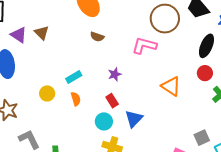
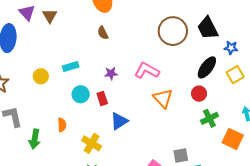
brown semicircle: (97, 37) -> (103, 33), turned 32
pink L-shape: (144, 46) -> (147, 71), moved
orange semicircle: (76, 99) -> (62, 125), moved
cyan circle: (104, 121) -> (81, 94), moved

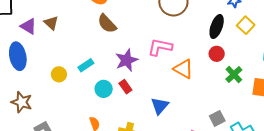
brown semicircle: (103, 33) -> (107, 24), size x1.5
purple star: (111, 73) -> (127, 60), size x1.6
yellow circle: (41, 76) -> (59, 74), moved
blue triangle: (119, 121) -> (160, 106), moved

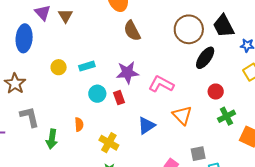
brown semicircle: (107, 24) -> (132, 31), moved
black ellipse: (217, 26) -> (205, 58), moved
pink L-shape: (160, 47) -> (161, 84), moved
orange triangle: (183, 69) -> (182, 115), moved

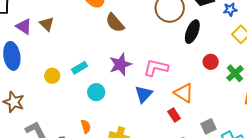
red rectangle: (119, 98) -> (174, 115), moved
green cross: (226, 116) -> (235, 73), moved
blue triangle: (146, 126) -> (144, 94), moved

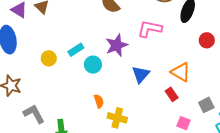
pink L-shape: (156, 68) -> (150, 29), moved
cyan circle: (96, 92) -> (93, 65), moved
orange semicircle: (86, 126) -> (99, 101), moved

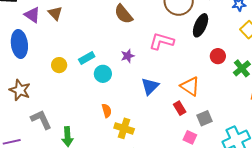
purple star: (117, 45) -> (128, 56), size x0.6
gray square: (206, 105) -> (204, 118), moved

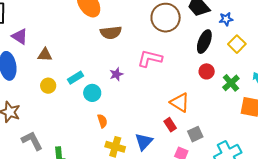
brown triangle: (55, 13) -> (45, 55), moved, turned -42
brown semicircle: (123, 14) -> (111, 33), turned -55
black ellipse: (201, 25) -> (204, 42), moved
blue triangle: (150, 86) -> (144, 142), moved
orange semicircle: (107, 111) -> (102, 121), moved

